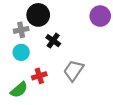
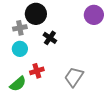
gray trapezoid: (73, 71) -> (74, 77), moved

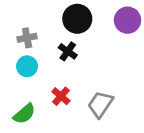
black circle: (36, 14) -> (77, 19), moved
red cross: (37, 71) -> (61, 96), moved, turned -32

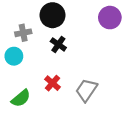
black circle: (77, 19) -> (52, 15), moved
cyan circle: (27, 66) -> (14, 56), moved

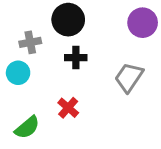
black cross: (58, 44) -> (76, 58), turned -35
gray trapezoid: (86, 90) -> (129, 77), moved

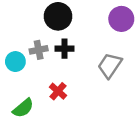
gray cross: (30, 42) -> (39, 50), moved

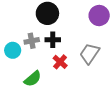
red cross: (58, 91) -> (60, 62), moved
green semicircle: (23, 108) -> (33, 79), moved

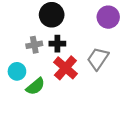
cyan circle: (13, 50) -> (17, 71), moved
red cross: (60, 62) -> (65, 68), size x1.5

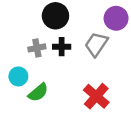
gray trapezoid: (98, 59) -> (96, 44), moved
red cross: (65, 68) -> (96, 96), moved

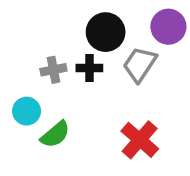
black circle: (55, 16) -> (106, 32), moved

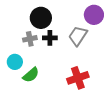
black circle: (106, 32) -> (41, 18), moved
red cross: (140, 140) -> (78, 78), turned 30

